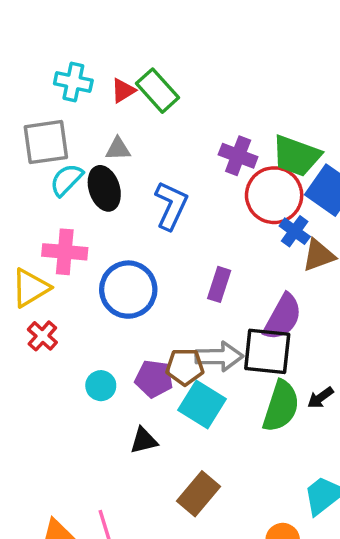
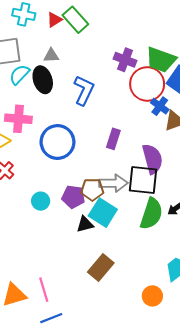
purple semicircle: (283, 317) -> (152, 159), turned -44
black triangle: (144, 441) -> (85, 224), moved

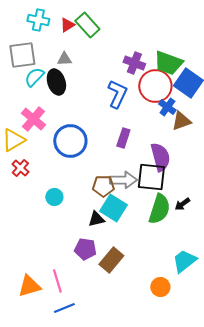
blue L-shape: (84, 90) -> (117, 94), moved
pink cross: (18, 119) -> (33, 119), turned 35
purple pentagon: (73, 197) -> (85, 249), moved

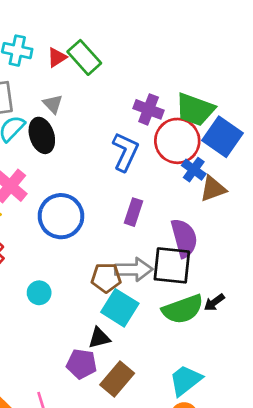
gray triangle: (64, 59) -> (53, 104), turned 49
green semicircle: (159, 209) -> (183, 309), turned 52
black triangle: (96, 219) -> (99, 338), moved
cyan trapezoid: (184, 261) -> (186, 380), moved

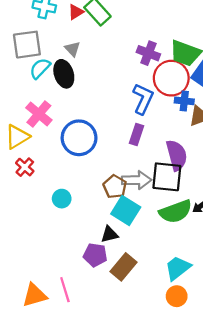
blue L-shape: (125, 152) -> (143, 99), moved
blue cross: (194, 170) -> (184, 101), turned -30
brown pentagon: (106, 278) -> (115, 187), turned 30

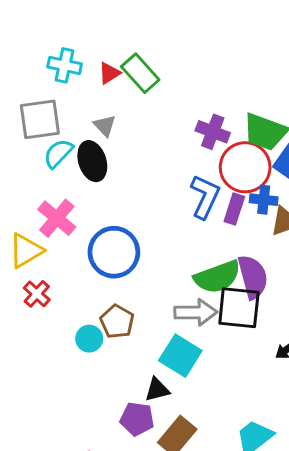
purple rectangle: (137, 135) -> (234, 209), moved
brown pentagon: (115, 187) -> (117, 322), moved
green semicircle: (176, 212) -> (217, 277), moved

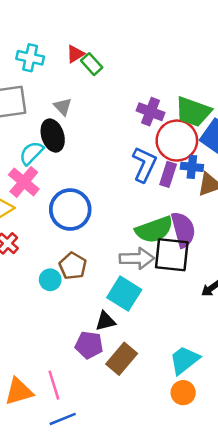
red triangle: (109, 73) -> (75, 54), moved
green rectangle: (140, 73) -> (92, 64), size x0.7
cyan semicircle: (58, 153) -> (31, 153), moved

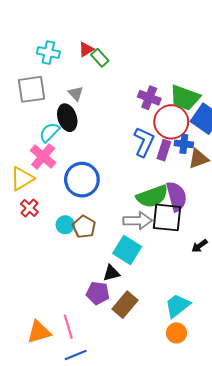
cyan circle: (50, 280) -> (65, 225), moved

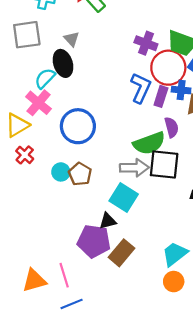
purple semicircle: (176, 196) -> (172, 127), moved, size x0.7
purple pentagon: (98, 293) -> (94, 241), size x1.4

